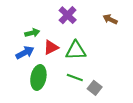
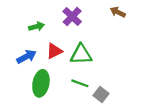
brown arrow: (110, 19) -> (118, 12), moved
green arrow: (32, 33) -> (36, 27), moved

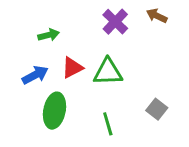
purple cross: (72, 17) -> (115, 22), moved
green line: (80, 83) -> (108, 124), moved, turned 54
gray square: (101, 94) -> (157, 109), moved

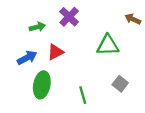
brown arrow: (157, 16) -> (133, 19), moved
purple cross: (115, 22) -> (69, 17), moved
green triangle: (108, 72) -> (108, 45), moved

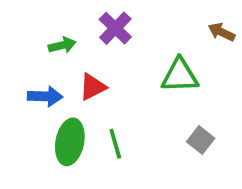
blue arrow: (27, 58) -> (45, 96), turned 30
green line: (83, 95) -> (115, 144), moved

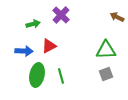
green triangle: (180, 76) -> (106, 50), moved
gray square: (201, 140) -> (106, 74), turned 32

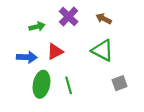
brown arrow: (117, 17) -> (104, 19), moved
green triangle: (106, 50) -> (103, 50), moved, turned 30

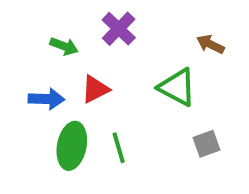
brown arrow: (104, 19) -> (210, 44), moved
green arrow: (37, 27) -> (64, 46), turned 35

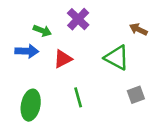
blue arrow: (46, 99) -> (27, 51), moved
green ellipse: (72, 146) -> (31, 105), moved

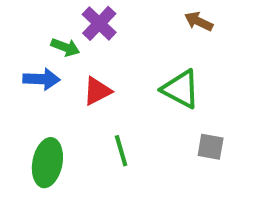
purple cross: (78, 19) -> (99, 23), moved
brown arrow: (138, 29) -> (199, 21), moved
gray square: (136, 95) -> (211, 147), turned 30

